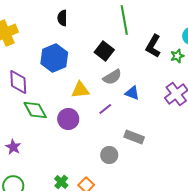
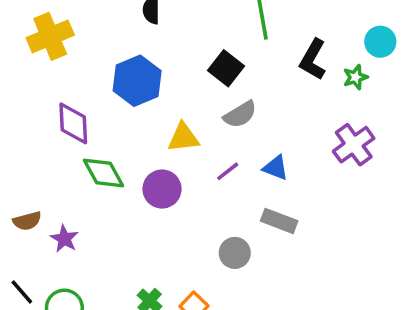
blue triangle: (132, 93) -> (276, 168), moved

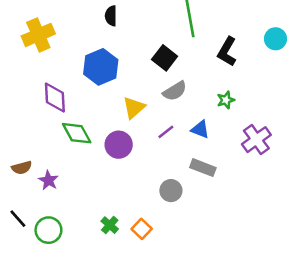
green star: (355, 77) -> (226, 100), moved
yellow triangle: (183, 138) -> (134, 108), turned -35
purple cross: (354, 145) -> (256, 140), moved

